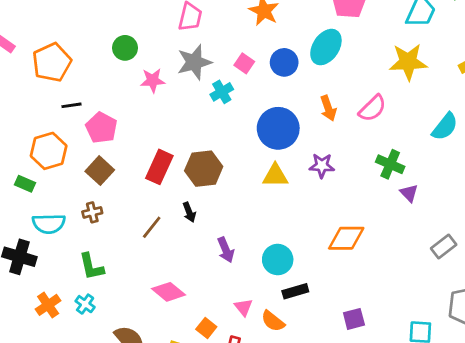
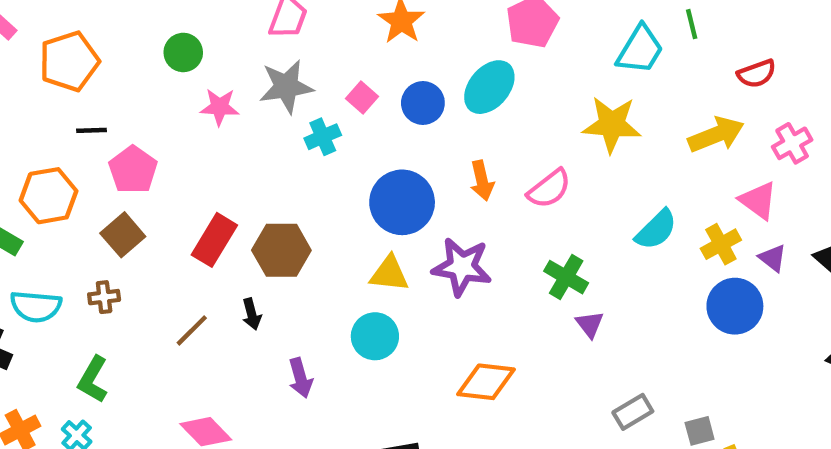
purple star: (322, 166) -> (462, 267), size x1.5
cyan circle: (278, 260) -> (375, 336), moved
green L-shape: (91, 267) -> (93, 379), turned 36

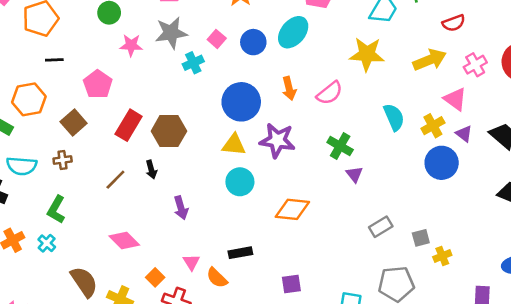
pink pentagon: (133, 170) -> (98, 84), moved
cyan semicircle: (656, 230) -> (394, 117), turned -68
cyan circle: (375, 336) -> (240, 182), moved

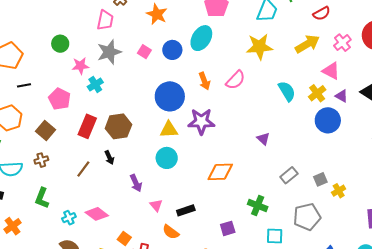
cyan cross: (193, 63) -> (95, 84), moved
green cross: (340, 146) -> (258, 205), moved
cyan circle: (240, 182) -> (167, 158), moved
cyan cross: (47, 243) -> (69, 218), moved, turned 32
pink triangle: (191, 262) -> (156, 205), moved

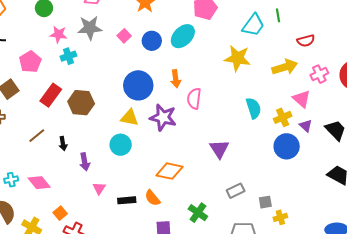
pink semicircle: (236, 80) -> (194, 99), moved, turned 130
purple triangle: (263, 139) -> (219, 149), size x1.5
black arrow: (109, 157) -> (63, 144), moved
orange semicircle: (171, 232) -> (152, 198), moved

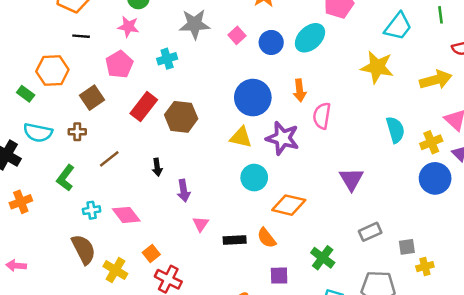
green line: (278, 15) -> (441, 15), moved
pink star: (58, 34) -> (128, 27), moved
brown line: (37, 136) -> (109, 159), moved
cyan circle: (121, 145) -> (254, 178), moved

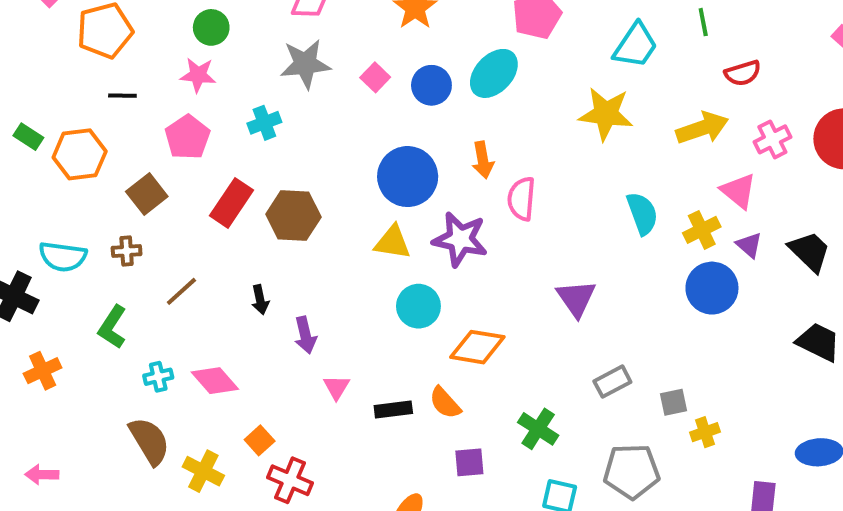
green rectangle: (26, 94) -> (28, 137), moved

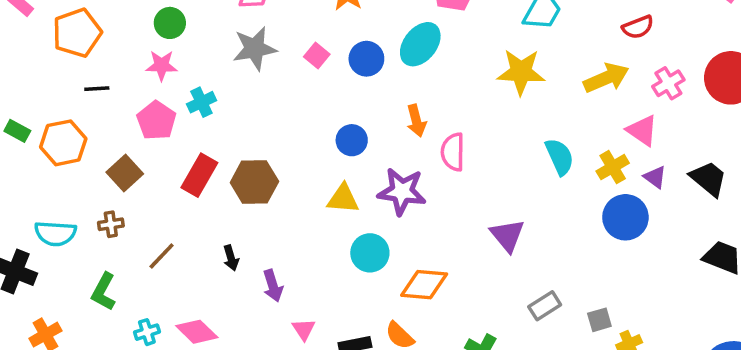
cyan cross: (264, 123) -> (201, 102), moved
blue circle: (408, 177) -> (352, 140), size x0.6

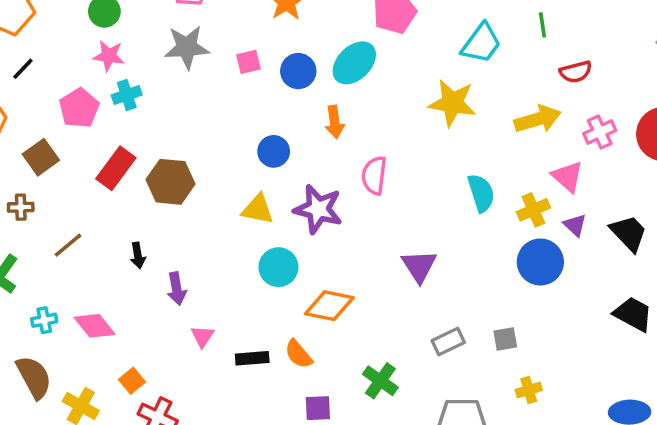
pink square: (317, 56) -> (249, 62), turned 30
pink star: (162, 65) -> (109, 56), moved
black line: (97, 89) -> (23, 69), turned -50
orange arrow: (416, 121) -> (335, 122), moved
gray square: (599, 320) -> (505, 339), moved

